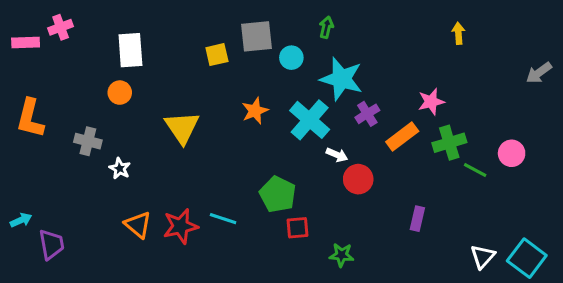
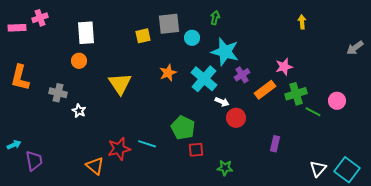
orange triangle: (138, 225) -> (95, 166), moved

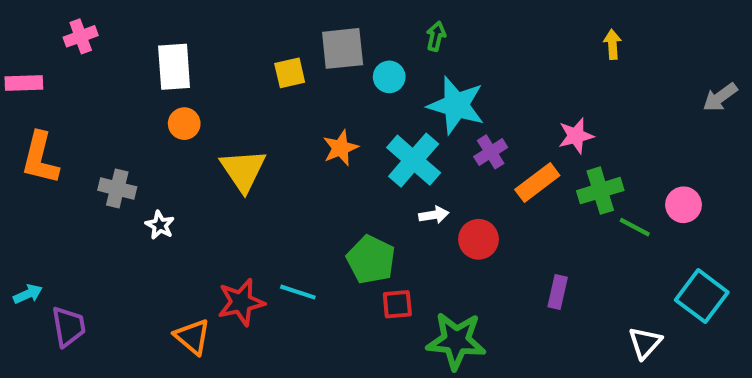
pink rectangle: (17, 28) -> (24, 83), moved
orange circle: (79, 61) -> (184, 124), moved
white arrow: (222, 102) -> (434, 215), moved, turned -32
green star: (225, 168) -> (456, 341), size x1.8
cyan square: (347, 170) -> (702, 296), moved

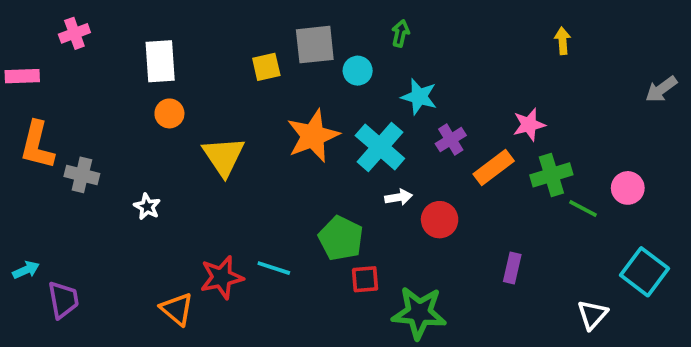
cyan star: (456, 105) -> (419, 97), size x0.7
orange star: (340, 148) -> (313, 136), size x1.6
gray cross: (117, 189) -> (82, 175), moved

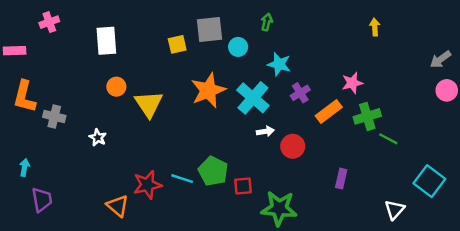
orange circle: (169, 113) -> (116, 87), moved
pink circle: (628, 188) -> (447, 90), moved
green pentagon: (341, 238) -> (213, 171), moved
cyan arrow: (26, 270) -> (24, 167), moved, turned -56

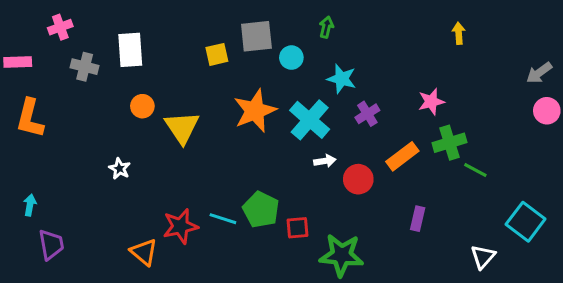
orange rectangle: (329, 111) -> (402, 156), moved
gray cross: (54, 116) -> (85, 67), moved

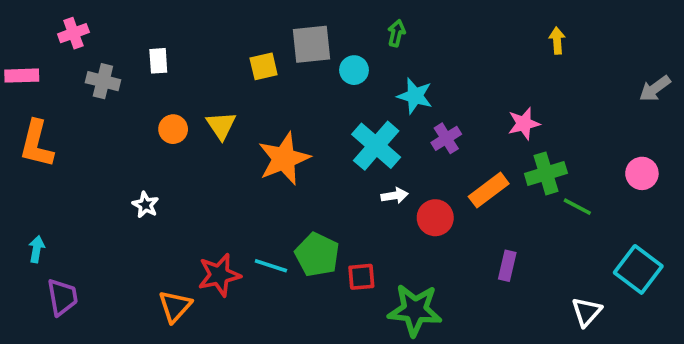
white rectangle: (130, 50) -> (158, 61), size x0.6
orange star: (255, 111) -> (284, 159), moved
pink circle: (547, 111) -> (642, 173), moved
yellow triangle: (182, 127) -> (221, 125), moved, size x0.7
orange triangle: (144, 252) -> (175, 306), turned 32

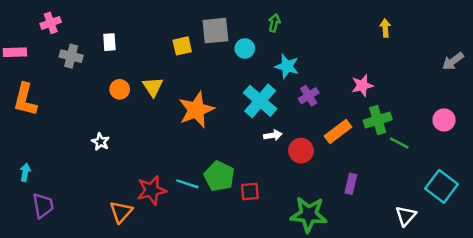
green star: (415, 310) -> (309, 214), moved

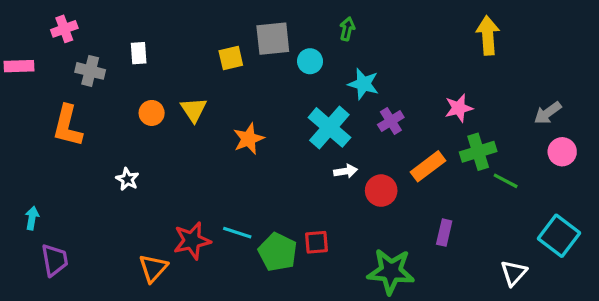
yellow arrow: (385, 28) -> (488, 35), size x1.6
gray arrow: (453, 61) -> (548, 113), moved
orange L-shape: (25, 100) -> (68, 126), moved
orange star: (196, 110) -> (249, 139), size x0.7
green pentagon: (219, 176) -> (278, 252), moved

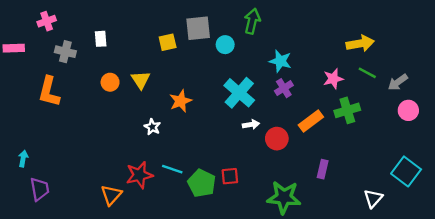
green arrow: (347, 29) -> (252, 21), size x1.5
yellow arrow: (488, 35) -> (360, 43), moved, turned 84
cyan star: (363, 84) -> (280, 61), moved
white star: (127, 179) -> (152, 127), moved
green line: (506, 181) -> (367, 73), moved

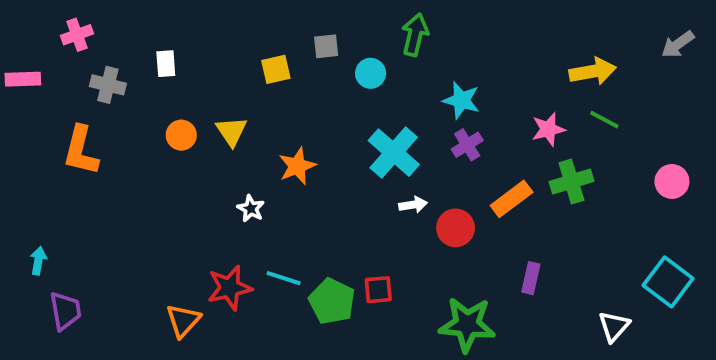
gray square: (198, 28) -> (326, 46), size x0.6
gray arrow: (398, 82) -> (678, 44), moved

